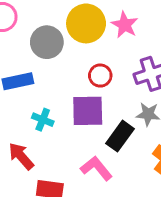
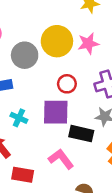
pink star: (125, 25) -> (88, 43), turned 30
black rectangle: (120, 136) -> (81, 134), turned 65

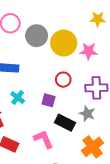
gray circle: (25, 55) -> (37, 36), moved
purple square: (56, 112) -> (49, 100), size x0.6

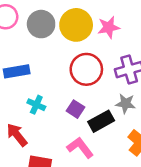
red circle: (63, 80) -> (86, 69), size x1.6
purple square: (49, 100) -> (76, 109), moved, turned 32
black rectangle: (65, 123) -> (101, 121), turned -42

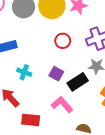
red circle: (86, 69) -> (63, 41), size x0.6

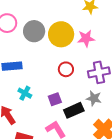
purple square: (56, 74) -> (55, 99), turned 32

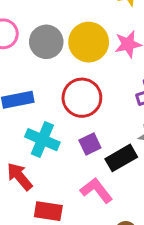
red circle: (66, 69) -> (82, 98), moved, size x1.6
cyan cross: (25, 93) -> (42, 140), size x1.5

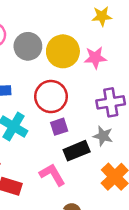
purple square: (90, 144) -> (59, 127), moved

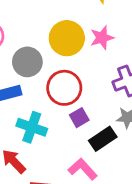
gray circle: (28, 46) -> (27, 62), moved

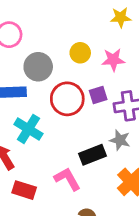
yellow circle: (67, 38) -> (80, 53), size x0.6
purple square: (79, 118) -> (98, 95), moved

